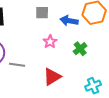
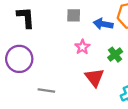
gray line: (17, 65) -> (46, 90), moved
red triangle: (52, 77) -> (94, 77), moved, turned -36

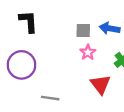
gray square: (74, 15) -> (83, 31), moved

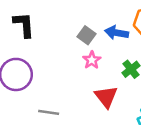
gray square: (83, 31) -> (87, 35), turned 35

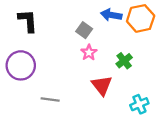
blue arrow: (117, 33) -> (111, 15), moved

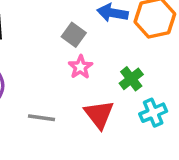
gray line: (50, 99) -> (41, 118), moved
cyan cross: (139, 104) -> (153, 113), moved

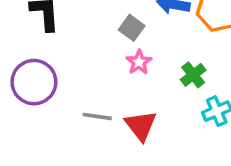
red triangle: (99, 114) -> (141, 126), moved

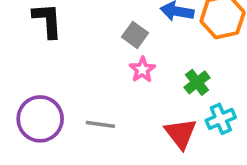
purple circle: (34, 82) -> (40, 119), moved
red triangle: (141, 126) -> (181, 133), moved

